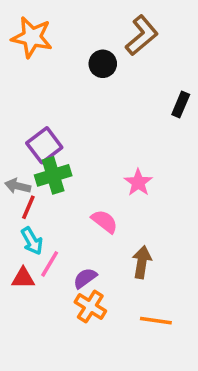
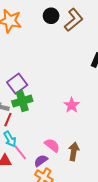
black circle: (103, 64) -> (51, 16), moved
pink semicircle: (105, 221) -> (52, 145), moved
pink line: (50, 264) -> (20, 152), turned -70

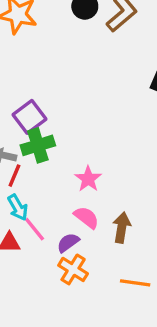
pink star: (72, 105) -> (88, 179), moved

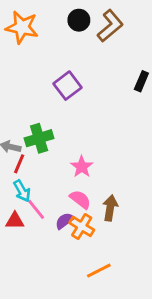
purple square: (29, 117) -> (67, 86), moved
orange cross: (73, 269) -> (82, 226), moved
orange line: (135, 283) -> (99, 271), moved, turned -35

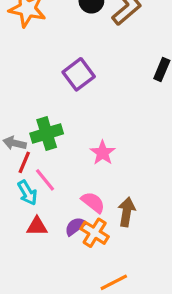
pink star: (82, 167) -> (103, 153), moved
pink line: (36, 209) -> (45, 180), moved
red triangle: (15, 221) -> (37, 226), moved

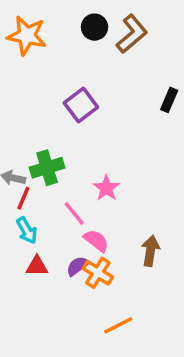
pink line: (45, 180) -> (74, 213), moved
brown arrow: (127, 212) -> (150, 251), moved

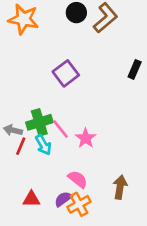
pink line: (74, 213) -> (61, 129), moved
cyan arrow: (27, 230) -> (43, 145), moved
orange cross: (98, 273) -> (79, 204), turned 30

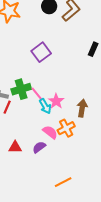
cyan arrow: (43, 145) -> (45, 106), moved
brown arrow: (120, 187) -> (82, 108), moved
orange cross: (79, 204) -> (66, 128), moved

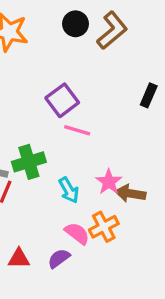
pink line: (37, 94) -> (77, 130), moved, turned -35
pink star: (56, 101) -> (109, 182), moved
brown arrow: (82, 108) -> (130, 193), turned -90

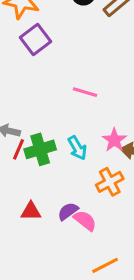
purple square: (62, 100) -> (35, 40), moved
green cross: (29, 162) -> (40, 149), moved
pink semicircle: (77, 233) -> (85, 221), moved

